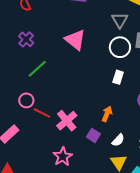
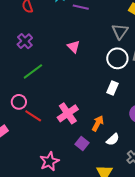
pink triangle: (75, 40) -> (74, 47), size x0.6
pink cross: (67, 121) -> (68, 113), moved
white semicircle: (118, 140) -> (113, 139), moved

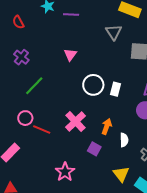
pink triangle: (74, 47) -> (70, 55), turned 32
white circle: (117, 58) -> (93, 85), moved
white semicircle: (113, 139) -> (124, 140), turned -40

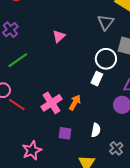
white circle: (93, 85) -> (106, 59), moved
orange arrow: (107, 126) -> (75, 102), moved
purple square: (94, 149) -> (65, 133), turned -32

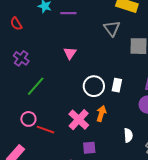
white circle: (106, 59) -> (94, 86), moved
purple square: (65, 133) -> (89, 148), moved

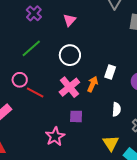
purple cross: (21, 58) -> (34, 13), moved
white rectangle: (117, 85) -> (110, 72), moved
white circle: (94, 86) -> (70, 55), moved

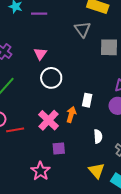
white circle: (70, 55) -> (51, 78), moved
red line: (35, 93) -> (15, 130), turned -30

